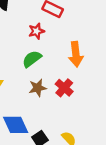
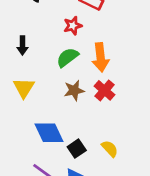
orange arrow: (76, 54) -> (101, 57), moved

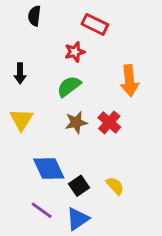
orange arrow: (101, 57) -> (129, 81), moved

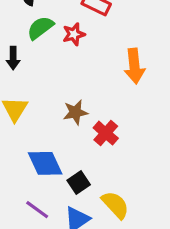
green semicircle: (69, 86) -> (40, 28), moved
red cross: (109, 122) -> (106, 133), moved
yellow semicircle: (115, 186) -> (115, 205), moved, size x1.4

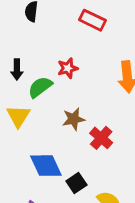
green semicircle: (40, 28) -> (40, 87), moved
red star: (74, 34) -> (68, 68), moved

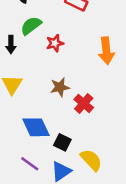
green semicircle: (40, 87) -> (31, 26), moved
black square: (76, 183) -> (62, 142), turned -30

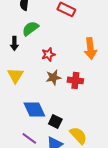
red star: (55, 43) -> (48, 54), moved
red cross: (84, 103) -> (75, 80), moved, turned -35

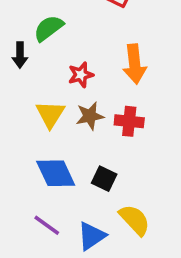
orange arrow: (90, 48) -> (135, 64), moved
yellow triangle: (15, 75) -> (50, 114), moved
black square: (55, 121) -> (104, 179), moved

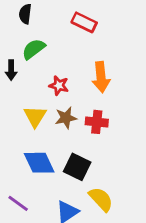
red star: (81, 75) -> (59, 85), turned 30
black square: (104, 179) -> (77, 167), size x1.4
purple line: (47, 225) -> (18, 203), moved

